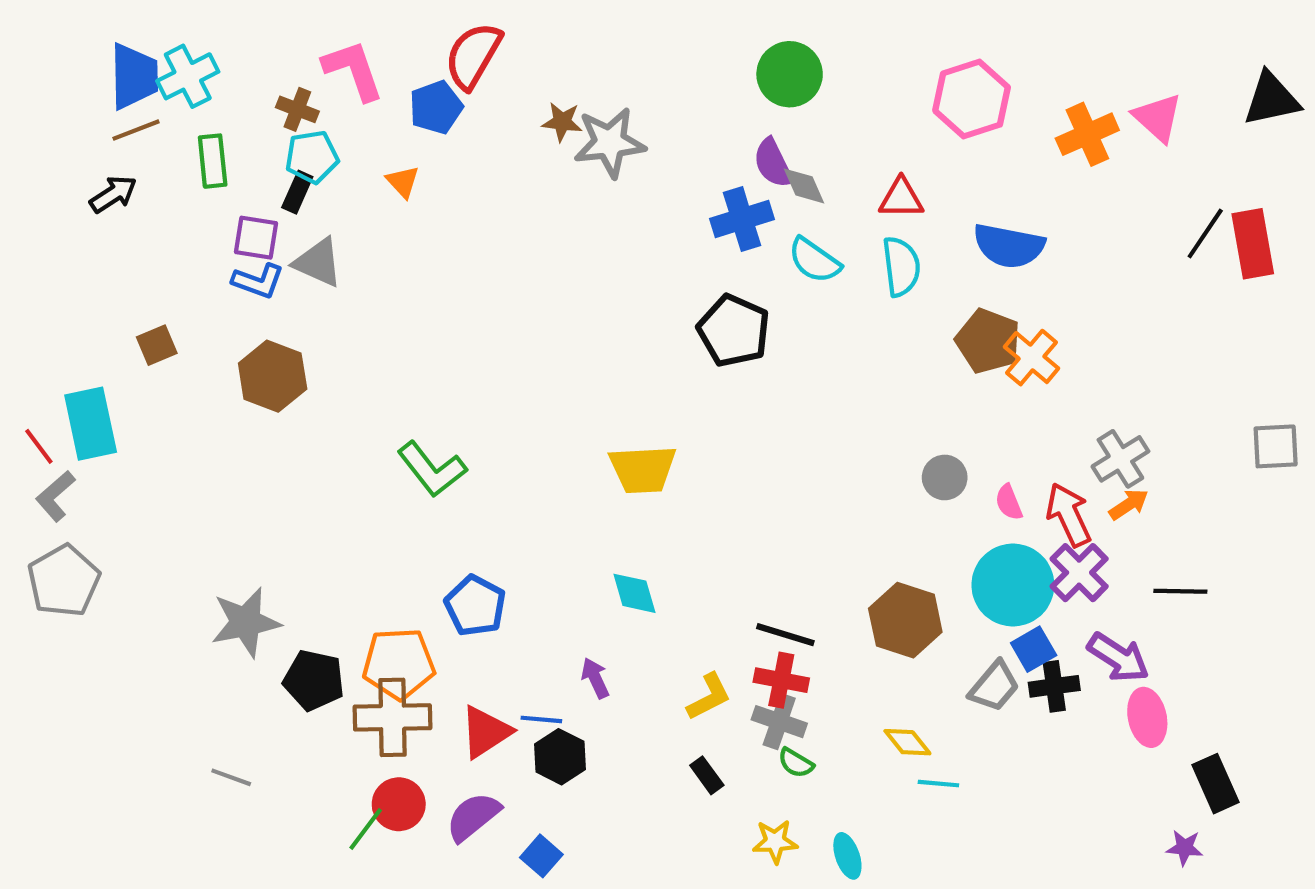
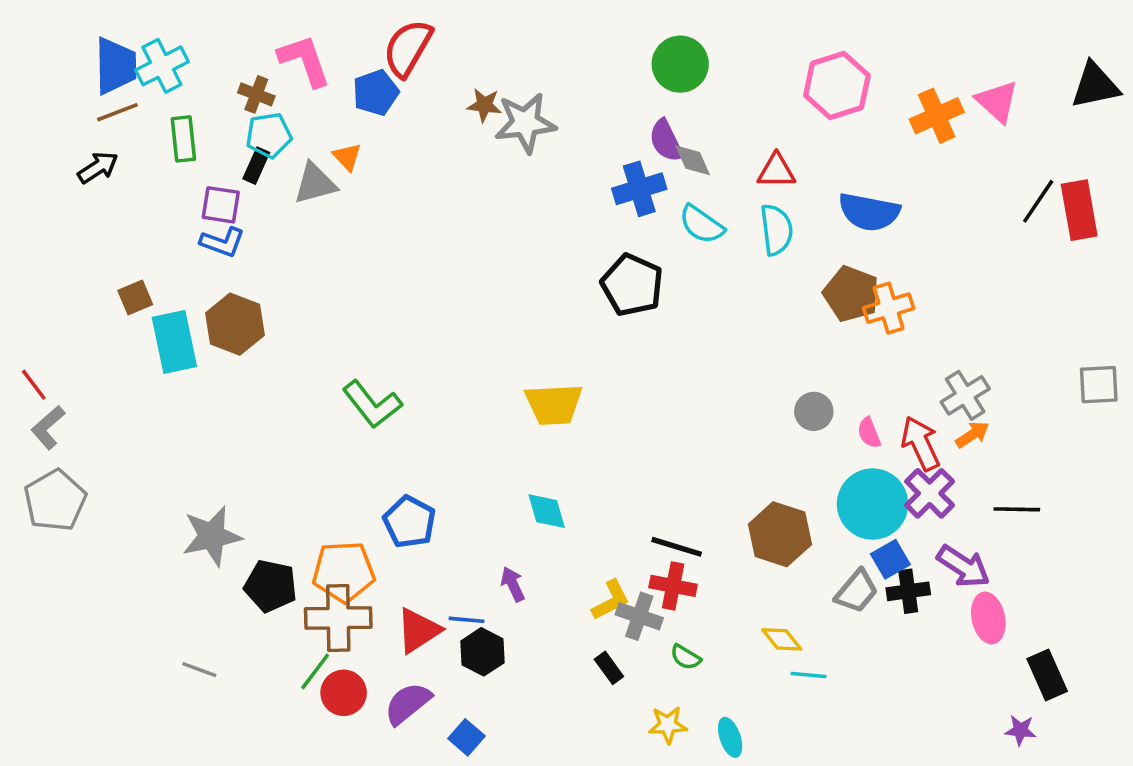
gray triangle: (318, 262) -> (315, 183), moved, turned -39
orange cross: (1031, 358) -> (889, 308), turned 33
cyan rectangle: (91, 424) -> (174, 342), moved
gray cross: (779, 722) -> (639, 616), moved
green line: (366, 829) -> (315, 671), moved

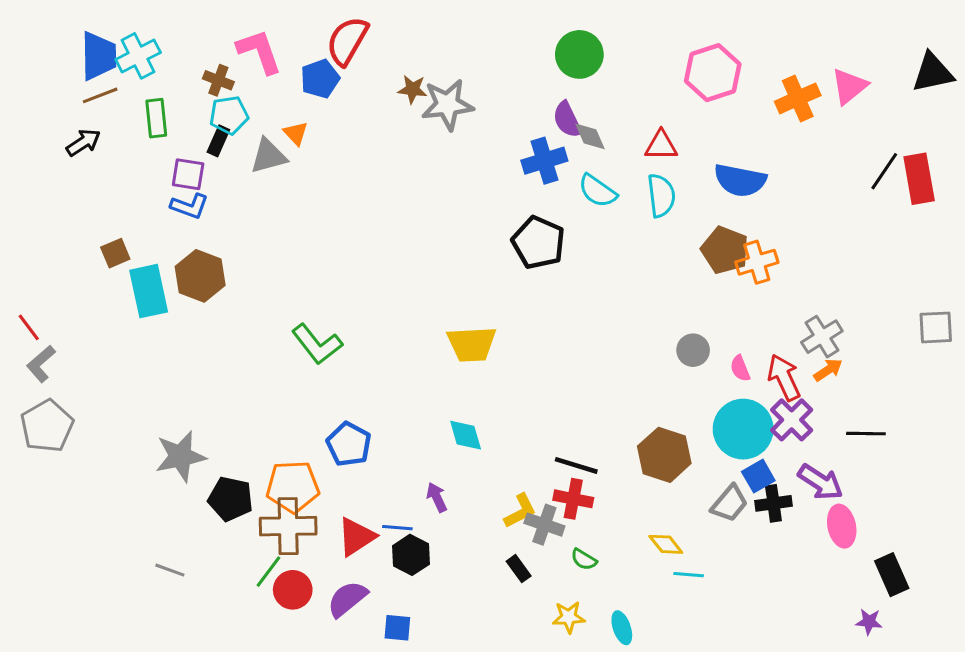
pink triangle: (997, 102) -> (849, 86), turned 39
blue square: (466, 737) -> (397, 628), turned -36

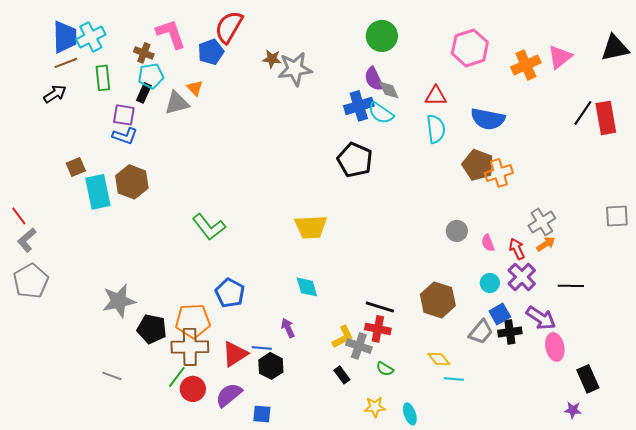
cyan semicircle: (598, 191) -> (381, 113), moved
red arrow: (784, 377) -> (517, 249), size x0.7
cyan circle: (743, 429) -> (490, 283), size x0.5

